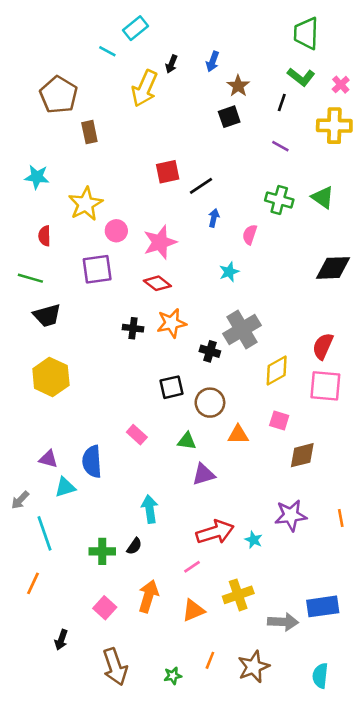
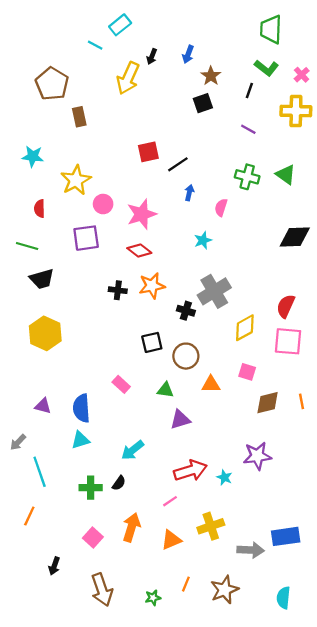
cyan triangle: (65, 487) -> (80, 440), moved
cyan arrow: (150, 509) -> (133, 450), turned -120
orange line: (341, 518) -> (302, 401), moved

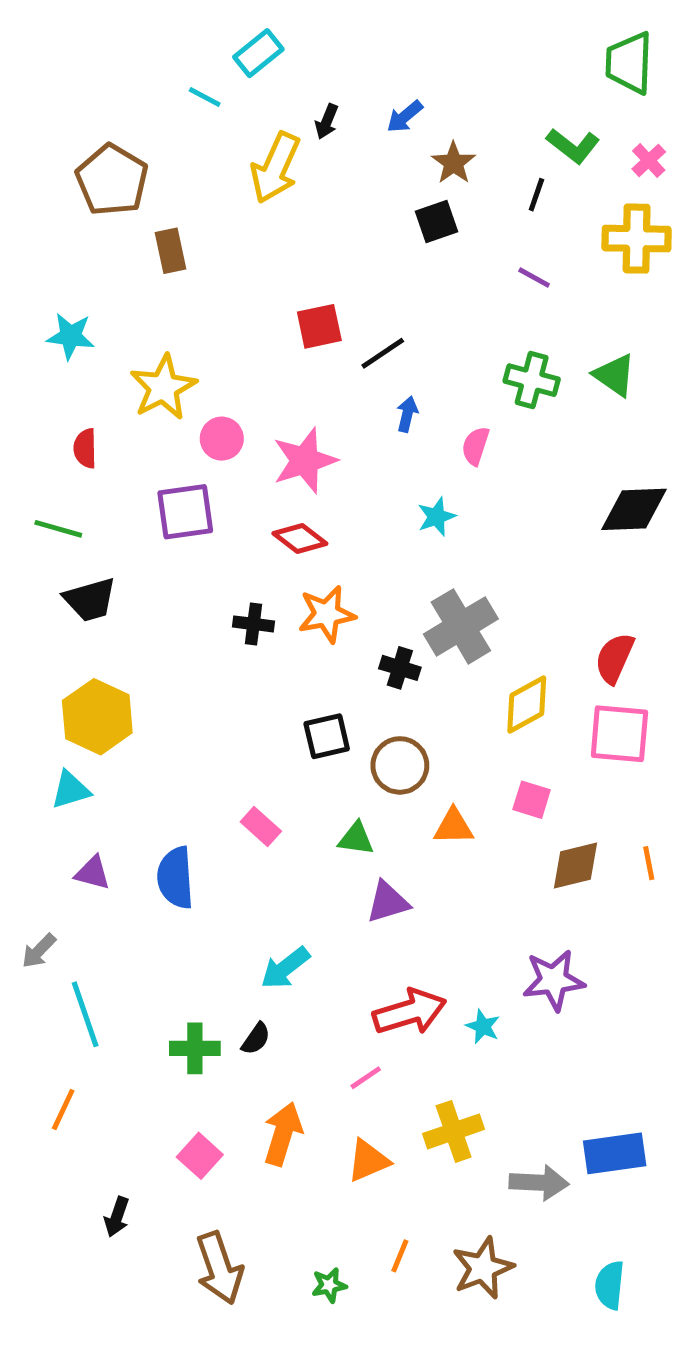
green trapezoid: (271, 29) -> (629, 63), moved
blue arrow: (188, 54) -> (405, 117), turned 30
cyan triangle: (80, 440) -> (71, 790), moved

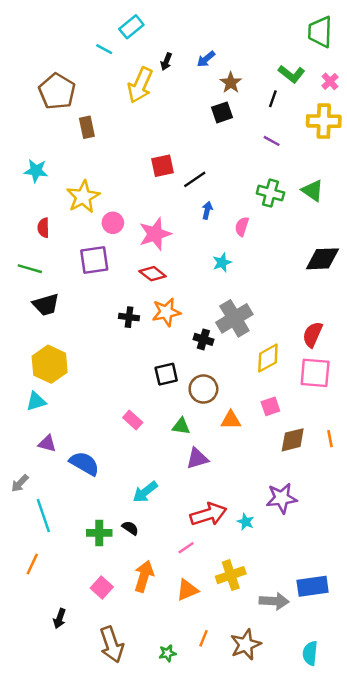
pink square: (532, 800) -> (270, 406), turned -36
blue semicircle: (175, 878) -> (84, 463), moved, turned 124
black semicircle: (256, 1039) -> (130, 528), turned -91

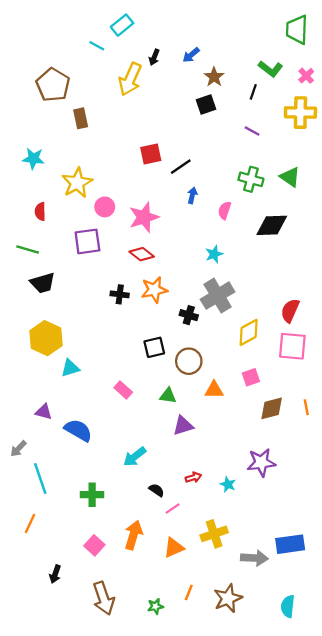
black diamond: (323, 259) -> (272, 225), moved
cyan star: (222, 262) -> (214, 254), moved
cyan triangle: (36, 401) -> (70, 368), moved
red arrow: (208, 514) -> (193, 477), size x0.5
black semicircle: (130, 528) -> (157, 490), moved

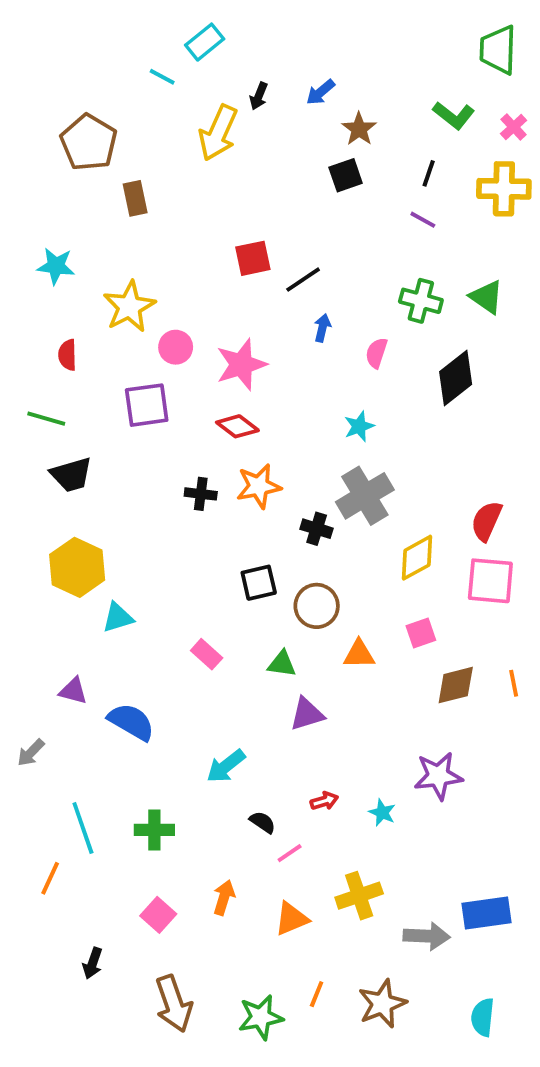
black line: (253, 92) -> (429, 173), moved
black diamond: (272, 225) -> (456, 378), turned -36
cyan line: (40, 479) -> (83, 828), moved
orange arrow: (134, 535) -> (224, 898), size x0.7
green star: (155, 606) -> (261, 1017), size x1.6

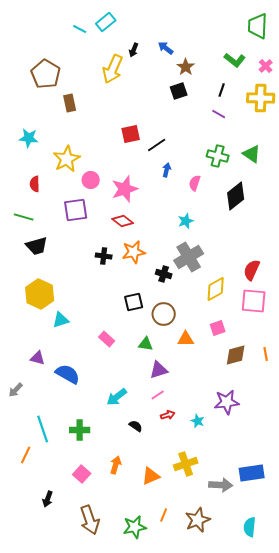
cyan line: (162, 77) -> (80, 29), moved
blue arrow: (320, 92) -> (166, 48), turned 77
pink line: (290, 853) -> (158, 395), moved

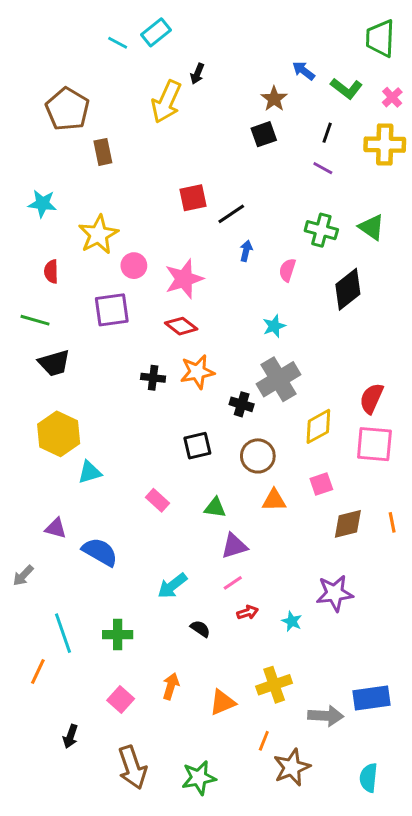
blue arrow: (166, 48) -> (304, 71), moved
brown circle: (164, 314) -> (258, 456), moved
orange line: (164, 515) -> (264, 741), moved

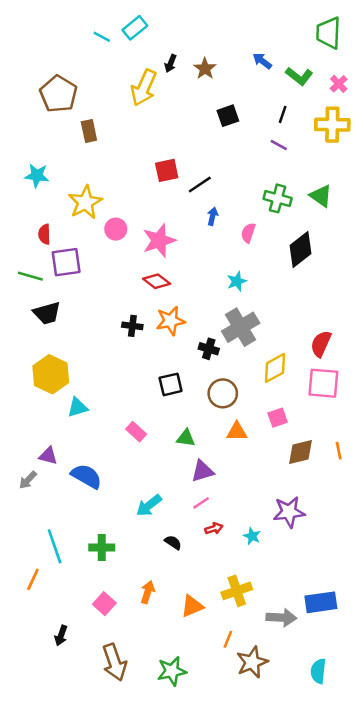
brown star: (274, 99) -> (205, 69), moved
purple square: (112, 310) -> (66, 262), moved
gray arrow: (23, 576) -> (28, 480), moved

